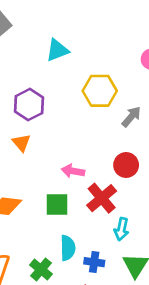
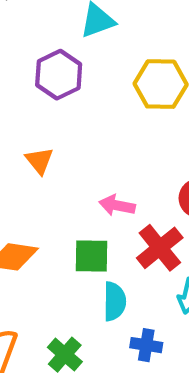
purple hexagon: (29, 105) -> (59, 75), moved
cyan semicircle: (68, 248) -> (114, 301), moved

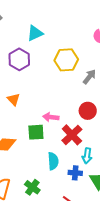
green square: (92, 256) -> (36, 132), moved
blue cross: (146, 345) -> (75, 173), moved

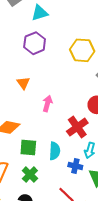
cyan triangle: (35, 33) -> (40, 13), moved
pink arrow: (51, 117) -> (47, 104), moved, turned 91
green square: (36, 132) -> (28, 148), moved

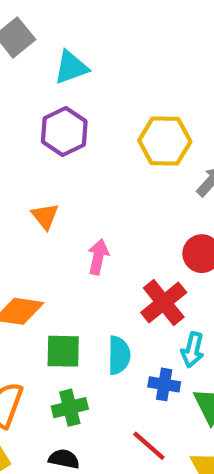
green cross: (30, 175) -> (70, 408), turned 35

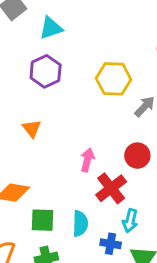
pink arrow: (98, 257) -> (87, 160), moved

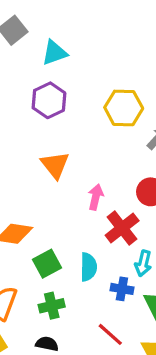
orange triangle: (32, 129) -> (55, 165), moved, size x1.4
green square: (42, 220) -> (47, 264), turned -30

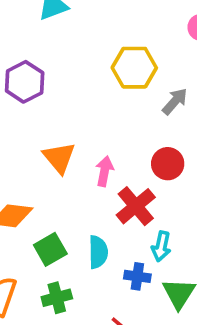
purple hexagon: (49, 100) -> (25, 82), moved
orange triangle: (55, 165) -> (59, 158), moved

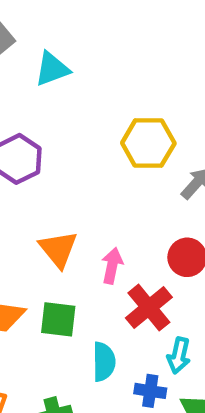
green square: (50, 249) -> (58, 319), moved, turned 36

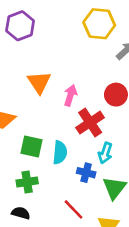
green square: (58, 319) -> (31, 147), moved

